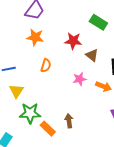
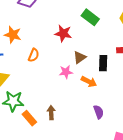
orange star: (35, 37) -> (13, 35), moved
brown triangle: (92, 55) -> (80, 57), moved, turned 40

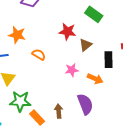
orange semicircle: (34, 55) -> (39, 55), turned -80
brown triangle: (80, 57) -> (86, 45), moved
purple semicircle: (99, 112) -> (85, 104), moved, size x1.5

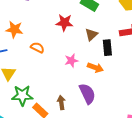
brown triangle: (86, 45) -> (91, 35), moved

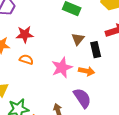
red star: (64, 23) -> (25, 34), moved
pink star: (71, 61) -> (62, 68), size x1.5

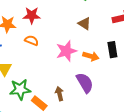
brown triangle: (78, 39) -> (84, 24), turned -40
black rectangle: (96, 50) -> (112, 50), moved

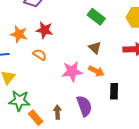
black rectangle: (112, 50) -> (114, 91), moved
orange arrow: (91, 56) -> (96, 71), moved

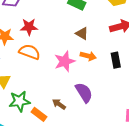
orange semicircle: (40, 55) -> (30, 52), size x1.5
black rectangle: (114, 91) -> (116, 60), moved
brown arrow: (57, 112) -> (59, 104), turned -40

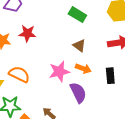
orange semicircle: (30, 52) -> (19, 74), moved
purple semicircle: (84, 93) -> (78, 93), moved

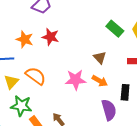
green rectangle: (77, 15) -> (115, 29), moved
purple semicircle: (78, 93) -> (109, 110), moved

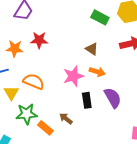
black rectangle: (125, 92) -> (87, 100), moved

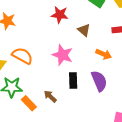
red star: (39, 40) -> (60, 15), moved
orange arrow: (97, 72) -> (104, 54), moved
pink star: (73, 76) -> (62, 55), turned 30

